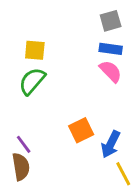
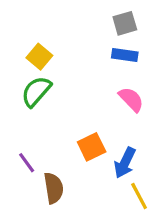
yellow square: (35, 50) -> (39, 57), turned 35
pink semicircle: (111, 71) -> (131, 99), moved
brown semicircle: (21, 167) -> (54, 188), moved

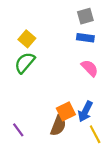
orange square: (92, 147) -> (66, 111), moved
purple line: (27, 163) -> (18, 130), moved
brown semicircle: (54, 188) -> (58, 125), moved, turned 30

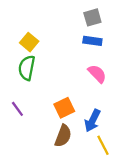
green semicircle: (25, 63) -> (27, 68), turned -30
orange square: (66, 111) -> (64, 108), moved
purple line: (18, 130) -> (17, 109), moved

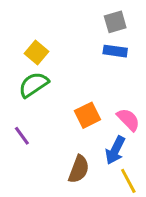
green semicircle: (27, 68) -> (34, 85), turned 45
pink semicircle: (97, 74) -> (128, 120), moved
orange square: (64, 108) -> (88, 115), moved

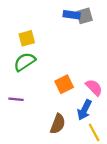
blue rectangle: (115, 51) -> (72, 15), moved
yellow square: (36, 53) -> (27, 38), turned 35
purple line: (22, 136) -> (16, 99), turned -48

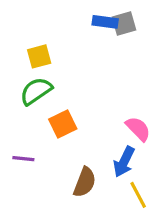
orange square: (64, 84) -> (63, 124), moved
purple line: (16, 99) -> (23, 159), moved

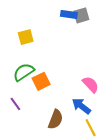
green semicircle: (36, 91) -> (24, 72), moved
purple line: (23, 159) -> (15, 104), turned 48
blue arrow: (124, 162) -> (81, 106), turned 102

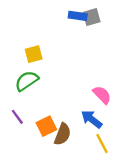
yellow square: (26, 37) -> (34, 54), moved
orange square: (41, 81) -> (46, 126), moved

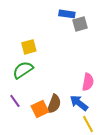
gray square: (92, 17) -> (80, 24), moved
pink semicircle: (102, 95) -> (88, 82), turned 54
brown semicircle: (63, 134) -> (54, 104), moved

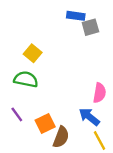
yellow square: (29, 47) -> (33, 53), turned -35
green semicircle: (23, 70) -> (26, 79), turned 45
brown semicircle: (54, 104) -> (61, 137), moved

